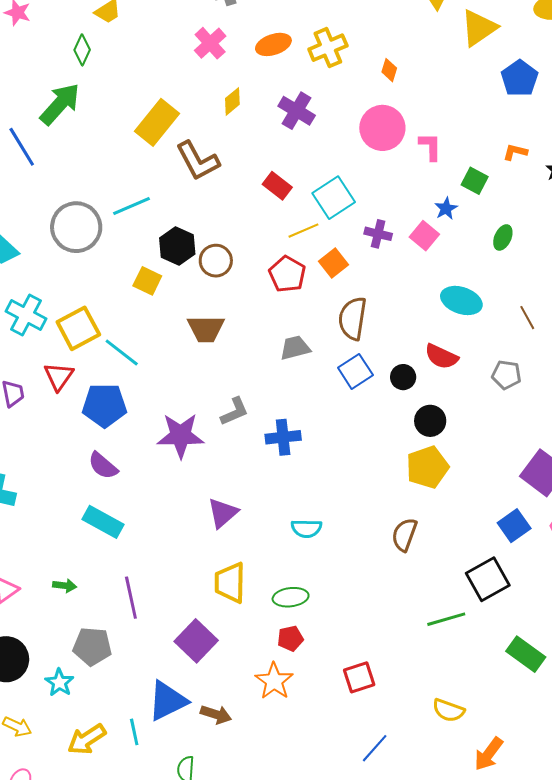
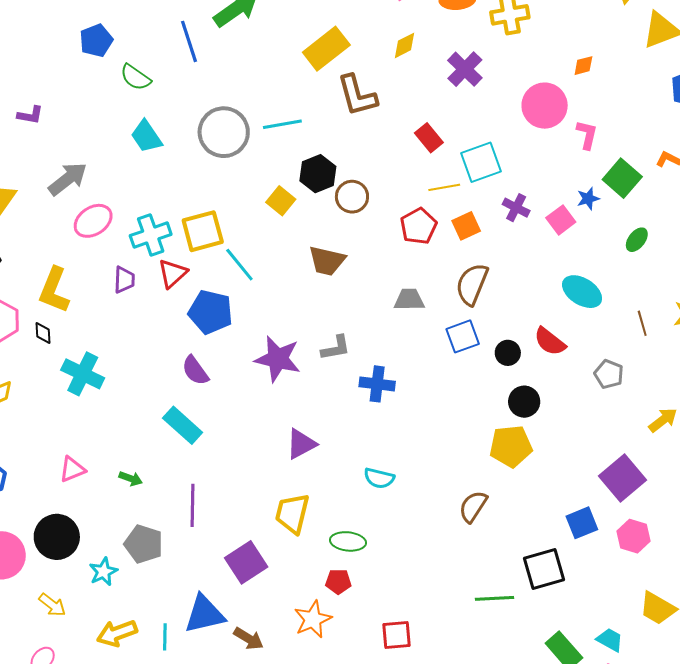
orange diamond: (389, 70) -> (583, 66), moved, turned 45
green square: (475, 181) -> (622, 178), size x1.4
cyan cross: (26, 315) -> (151, 235), moved, turned 30

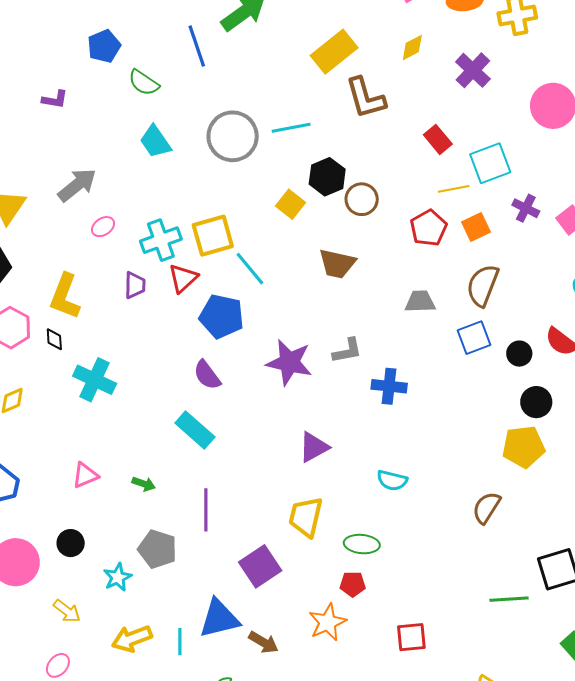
purple L-shape: (30, 115) -> (55, 99), moved
pink ellipse: (93, 221) -> (103, 227), size x0.6
black circle: (57, 537) -> (71, 543), size x0.6

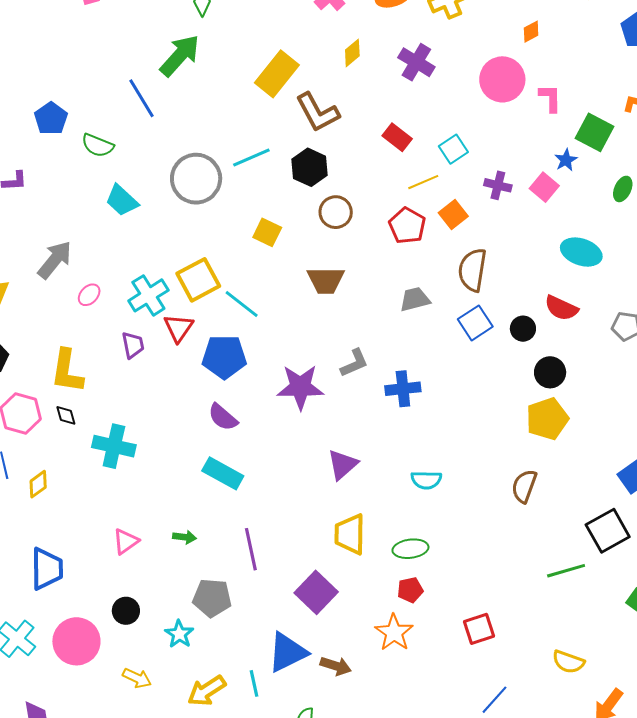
cyan square: (490, 163) -> (453, 149), size x0.7
black hexagon: (327, 177) -> (309, 167), moved

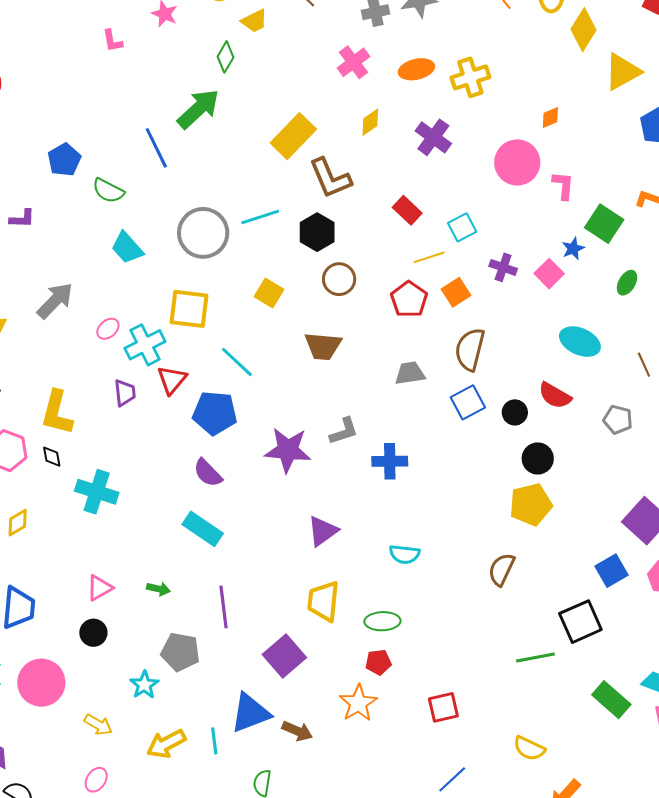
yellow square: (198, 280) -> (189, 309), moved, turned 30
pink ellipse: (89, 295) -> (108, 329), moved
black circle: (126, 611) -> (93, 633), moved

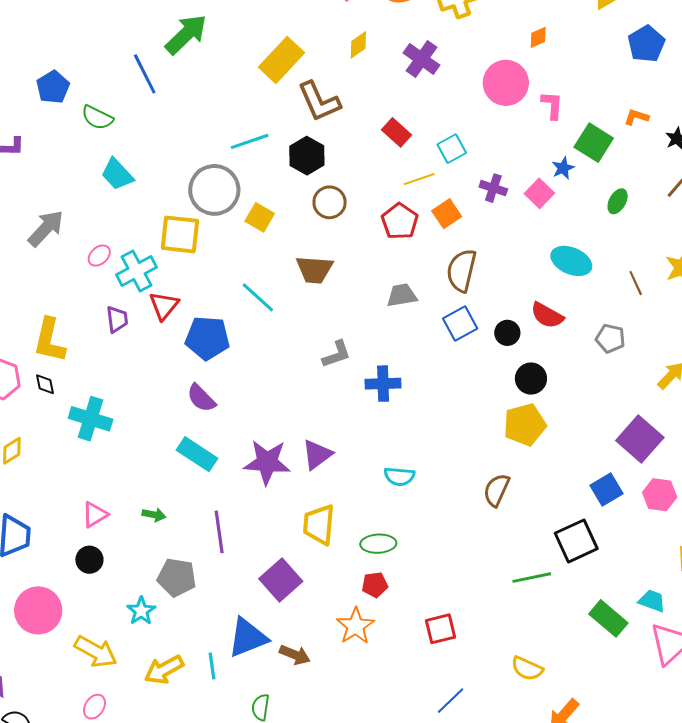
gray circle: (203, 233) -> (214, 190), moved
cyan line: (237, 362) -> (258, 297), moved
purple star: (288, 450) -> (267, 462), moved
yellow arrow: (98, 725) -> (96, 652), size x1.5

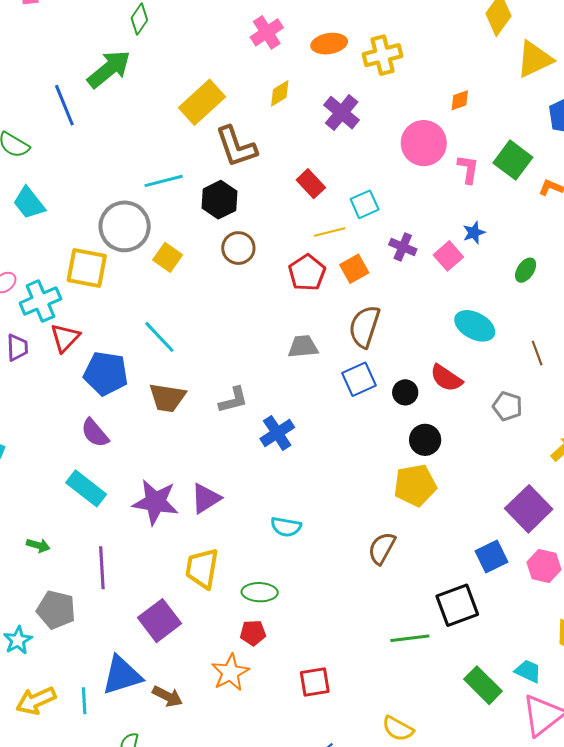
green square: (594, 143) -> (513, 160), moved
brown trapezoid: (314, 270) -> (167, 398), moved
blue cross: (383, 384) -> (277, 433), turned -36

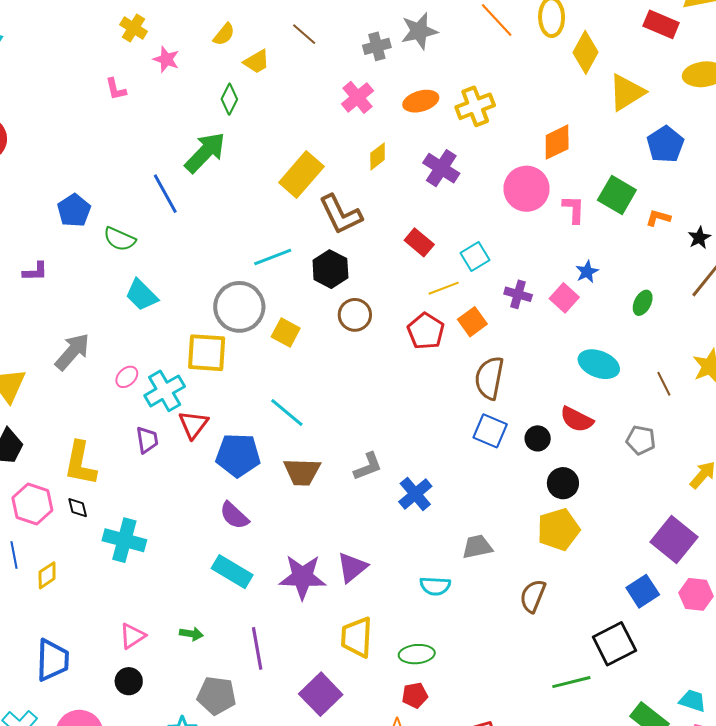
orange diamond: (460, 100) -> (557, 142), size x1.6
gray trapezoid: (303, 347) -> (477, 547), moved
blue square: (359, 379) -> (490, 431), turned -36

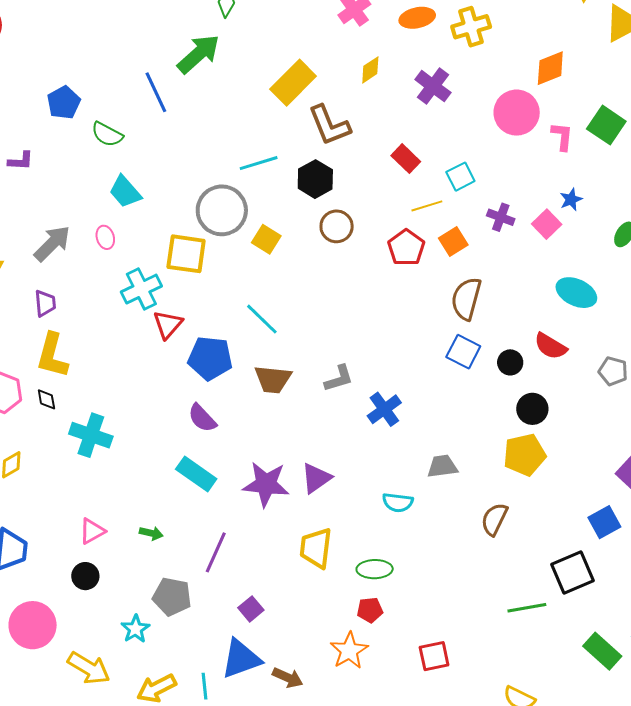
pink ellipse: (127, 377) -> (105, 237), moved, turned -65
purple trapezoid: (147, 440) -> (45, 303), moved
purple line: (257, 648) -> (216, 552), turned 30
purple square: (321, 694) -> (251, 609), moved, size x0.6

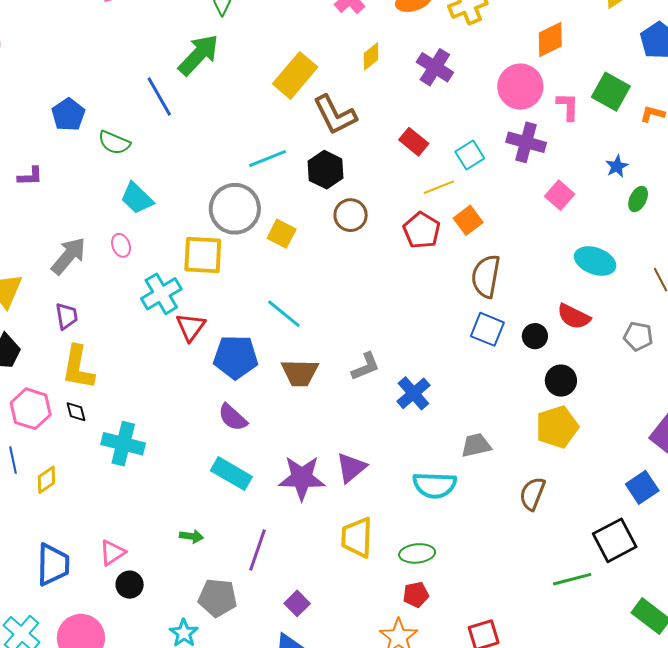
blue star: (571, 199) -> (617, 166), moved
purple cross: (501, 217) -> (526, 142), moved, size x1.4
cyan semicircle: (398, 502) -> (435, 485), size x1.4
pink triangle: (92, 531) -> (112, 553), moved

